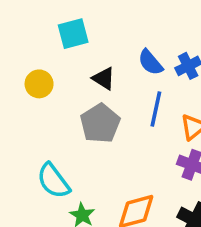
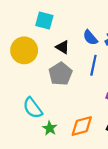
cyan square: (73, 34) -> (44, 21), turned 30
yellow circle: (39, 84) -> (24, 50), size x1.6

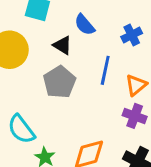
blue semicircle: (90, 38) -> (85, 25), moved

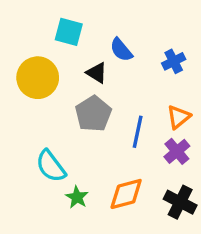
blue line: (105, 70) -> (138, 132), moved
purple cross: (135, 116) -> (177, 151), turned 30

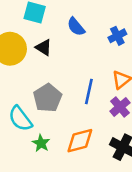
black triangle: (97, 73) -> (44, 47), moved
gray pentagon: (93, 114) -> (48, 98), moved

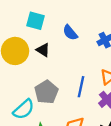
cyan semicircle: (20, 119) -> (24, 109), turned -95

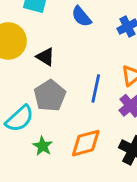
black triangle: (43, 50) -> (45, 57), moved

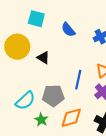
gray pentagon: (50, 96) -> (53, 96), moved, turned 30

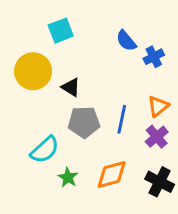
cyan square: (36, 19) -> (61, 31), turned -36
blue semicircle: (68, 30) -> (126, 41), moved
gray pentagon: (53, 96) -> (84, 122), moved

